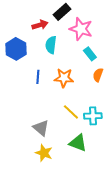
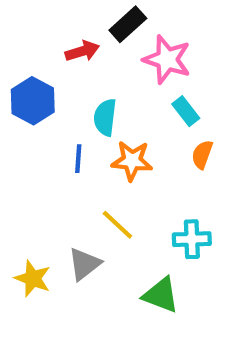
cyan semicircle: (51, 45) -> (105, 117), moved
yellow line: (71, 112) -> (117, 225), moved
gray triangle: (41, 128) -> (84, 264), turned 42
yellow star: (44, 153) -> (33, 278), moved

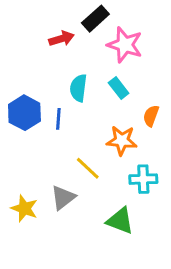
blue hexagon: (33, 101) -> (24, 113), moved
cyan rectangle: (186, 111) -> (119, 88), moved
orange star: (132, 161) -> (122, 141), moved

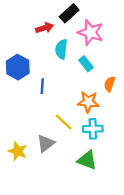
cyan semicircle: (78, 88) -> (61, 49), moved
blue hexagon: (24, 113) -> (18, 67), moved
cyan cross: (143, 179) -> (93, 129), moved

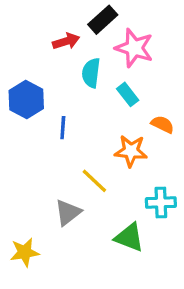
orange semicircle: (110, 84) -> (163, 124), turned 96
cyan cross: (93, 129) -> (161, 202), moved
yellow star: (18, 151) -> (25, 252), moved, turned -30

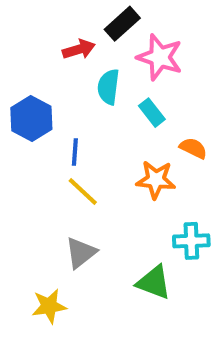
yellow line: (94, 181) -> (83, 192), moved
yellow star: (25, 252) -> (49, 306), moved

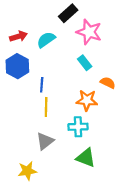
red arrow: (79, 49) -> (18, 36), moved
cyan semicircle: (108, 87) -> (46, 40), moved, turned 48
yellow line: (83, 192) -> (46, 107), turned 48
cyan cross: (191, 241) -> (78, 127), moved

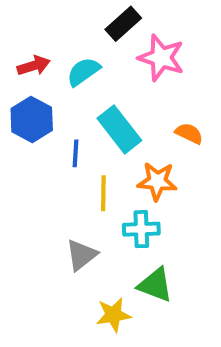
cyan rectangle: (85, 63) -> (119, 129), moved, size x1.6
orange semicircle: (108, 83) -> (189, 133), moved
yellow line: (46, 107) -> (103, 193), moved
yellow star: (27, 171) -> (113, 315), moved

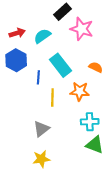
cyan cross: (141, 229) -> (90, 122), moved
green triangle: (155, 285) -> (95, 145), moved
yellow star: (113, 315) -> (41, 159), moved

